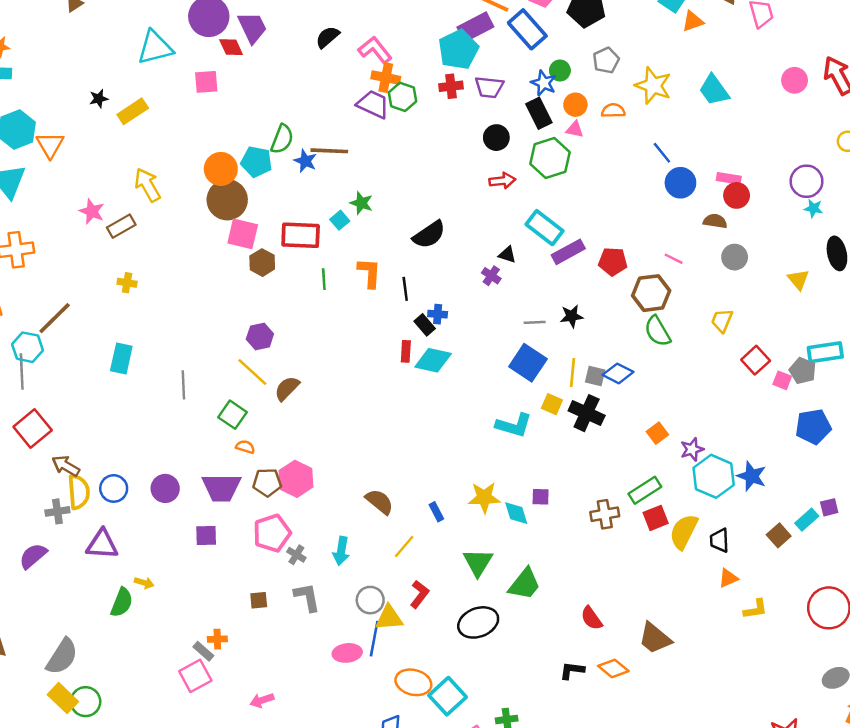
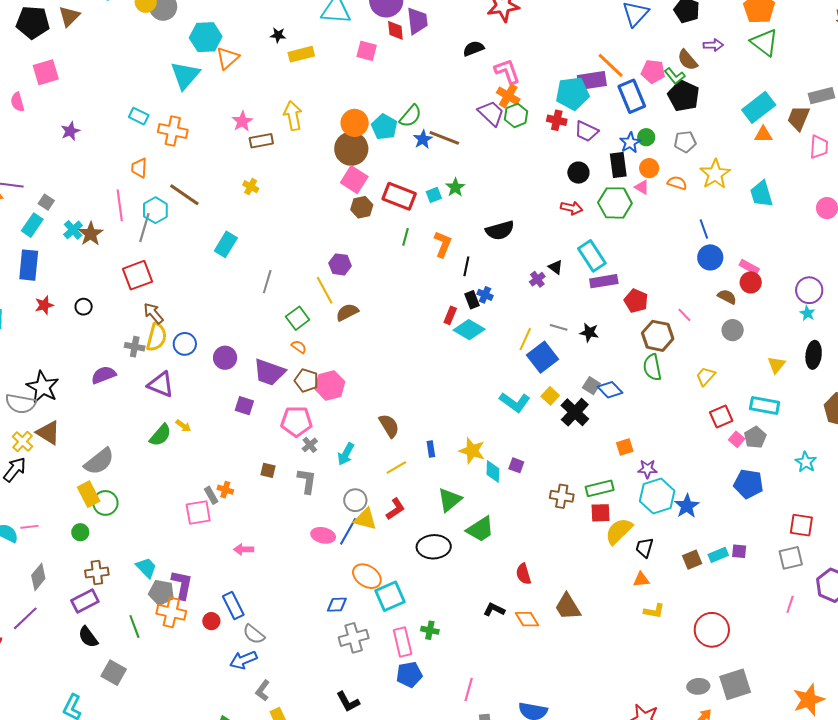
brown line: (55, 318) -> (184, 195), turned 60
cyan rectangle: (825, 352) -> (765, 405), moved
yellow line: (572, 372) -> (525, 339), moved

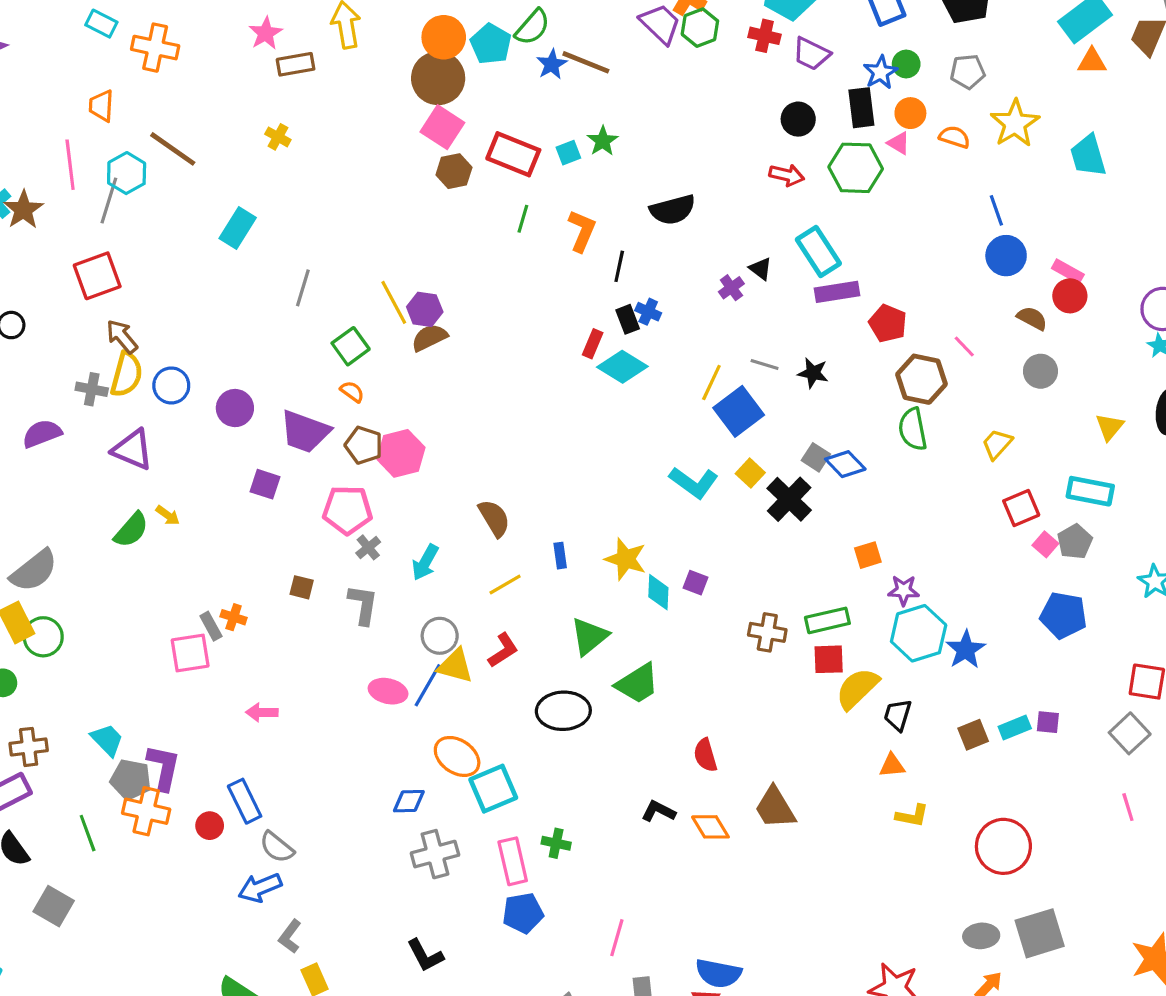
purple hexagon: (340, 264) -> (425, 309), moved
gray square: (791, 558) -> (1130, 733), turned -30
pink line: (790, 604) -> (1128, 807), turned -36

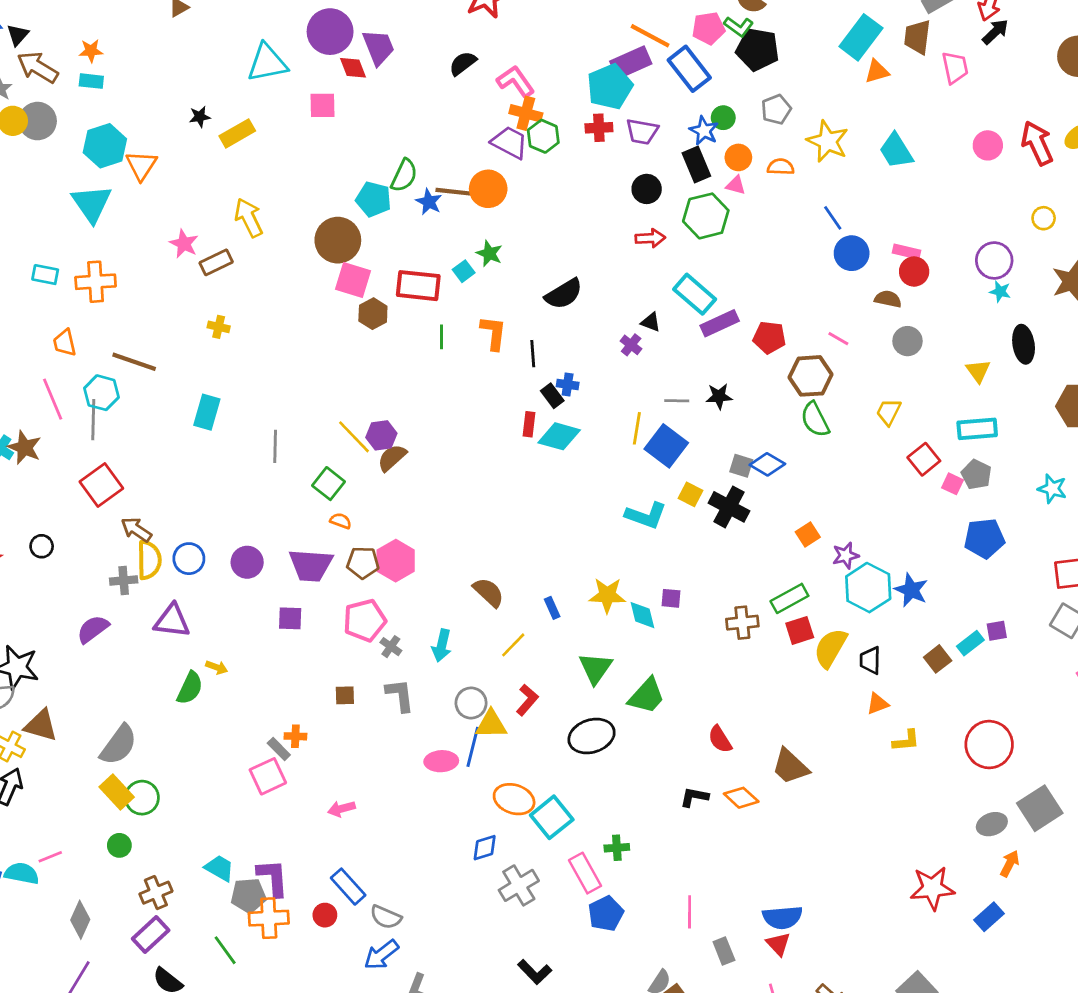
orange circle: (444, 37) -> (488, 189), moved

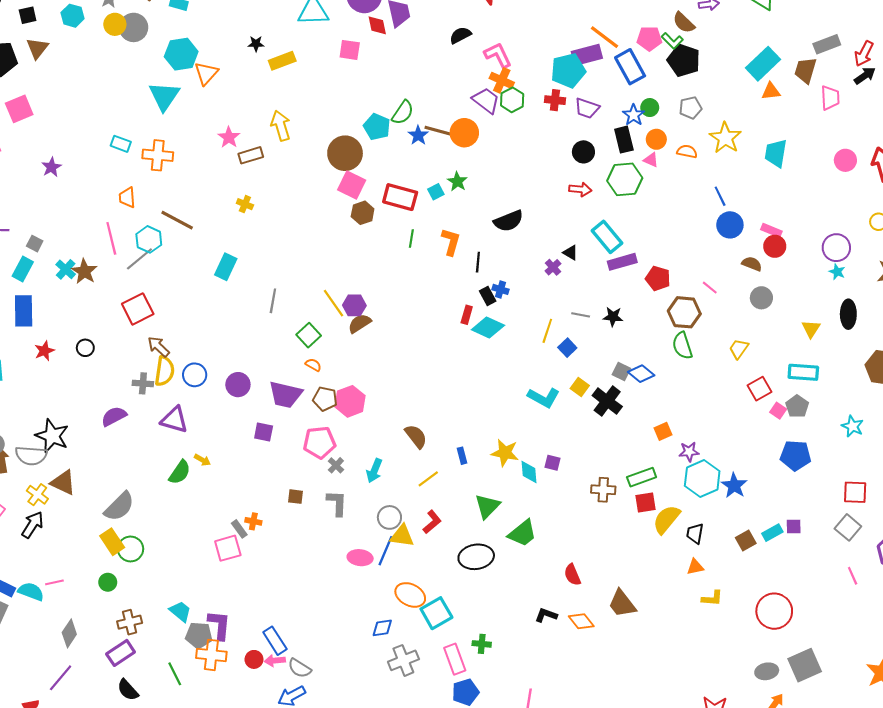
cyan trapezoid: (896, 151) -> (776, 153), turned 32
gray line: (93, 420) -> (139, 259), turned 40
blue square: (666, 446) -> (567, 348), size x0.6
pink arrow: (341, 809) -> (275, 661), moved

